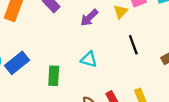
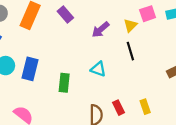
black line: (133, 45) -> (130, 51), moved
blue rectangle: (17, 63) -> (30, 69), turned -40

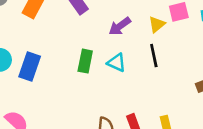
cyan triangle: (98, 69) -> (117, 63), moved
green rectangle: (64, 83) -> (85, 61), moved

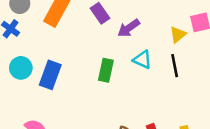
purple arrow: (120, 26) -> (129, 28), moved
cyan triangle: (117, 63) -> (142, 60), moved

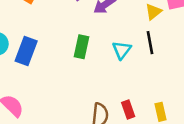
cyan triangle: (142, 60) -> (122, 50), moved, turned 42

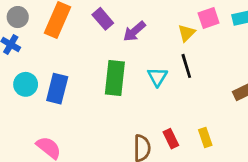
green rectangle: (82, 47) -> (115, 78), size x1.4

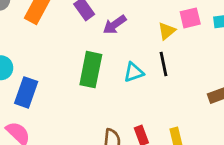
cyan triangle: (157, 77) -> (134, 72), turned 35
blue rectangle: (57, 89) -> (26, 92), moved

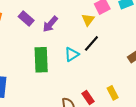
black line: (164, 64) -> (91, 43), turned 66

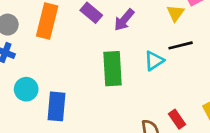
black line: (91, 43) -> (181, 45), turned 36

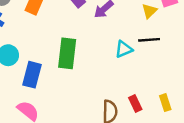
green rectangle: (113, 69) -> (67, 53), moved

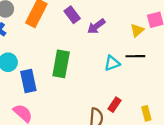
blue rectangle: (32, 75) -> (28, 81), turned -30
red rectangle: (135, 103) -> (114, 105), moved, turned 56

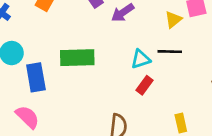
green rectangle: (61, 64) -> (77, 58), turned 76
red rectangle: (114, 105) -> (144, 85), moved

